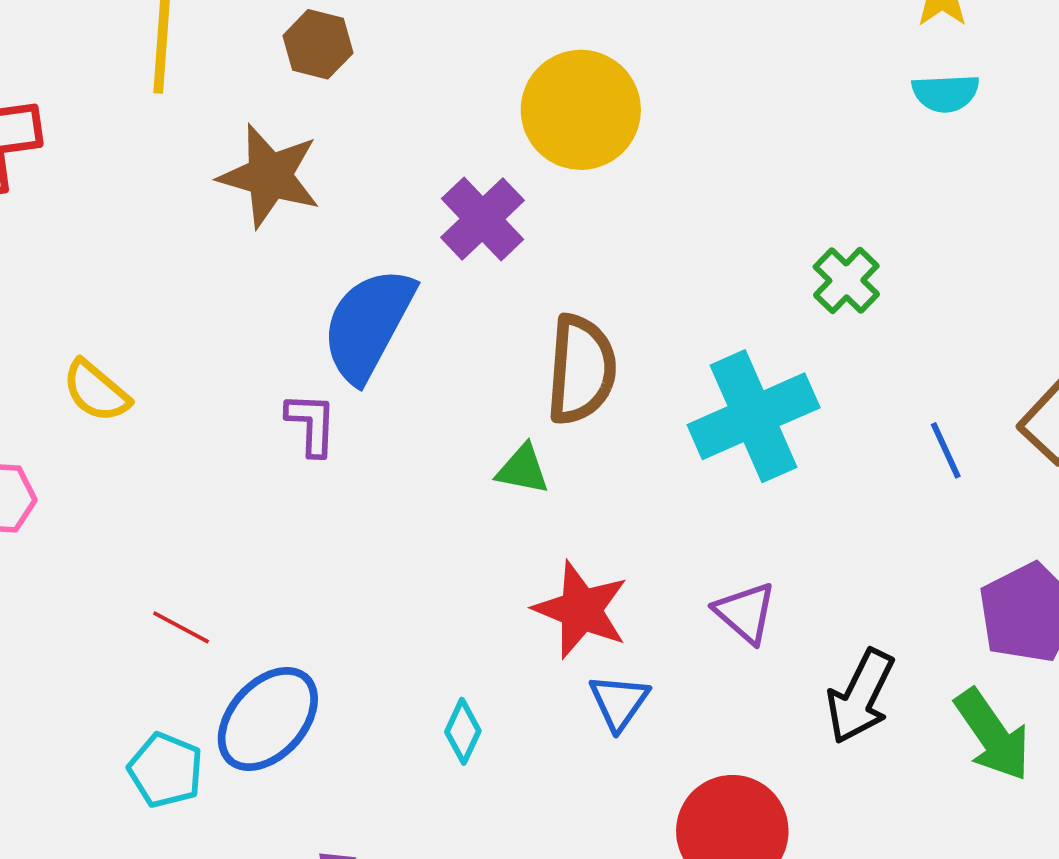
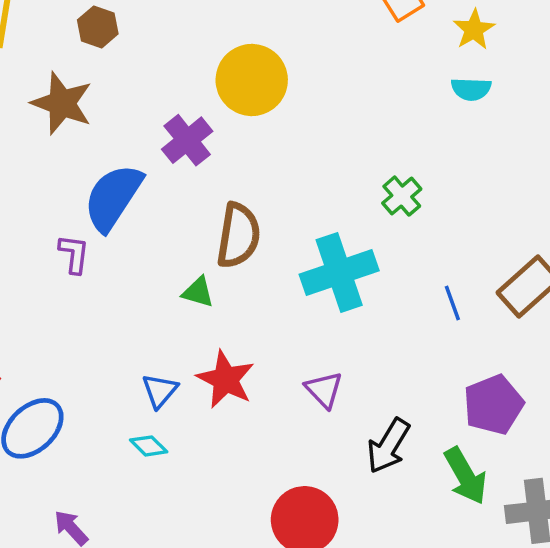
blue triangle: (619, 702) -> (160, 391), moved
cyan diamond: (463, 731) -> (149, 446), turned -75

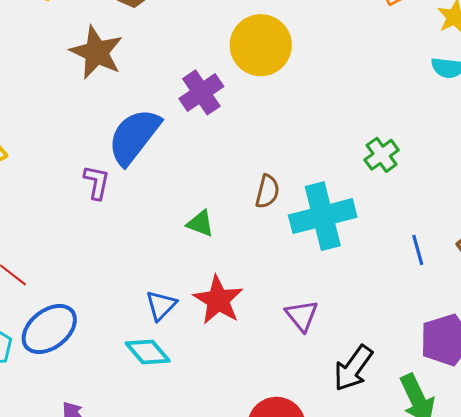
brown semicircle: (238, 235) -> (267, 191), moved, size x0.6
cyan diamond: (149, 446) -> (148, 352), size x1.4

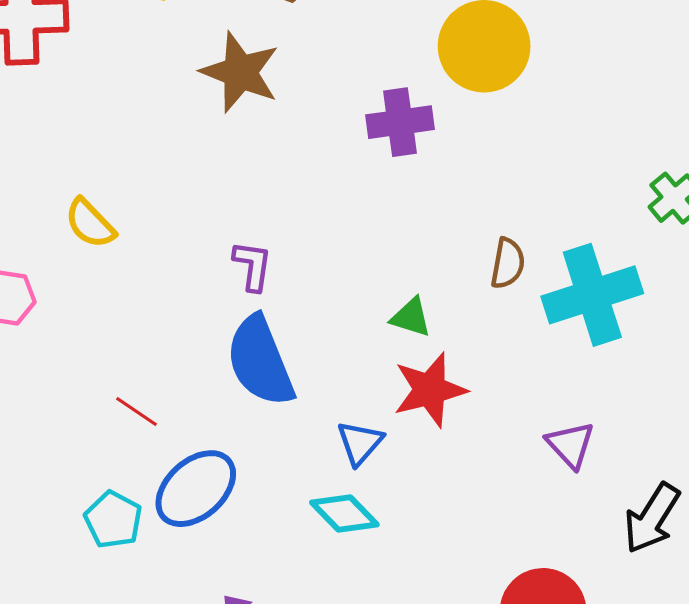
purple cross: (201, 92) -> (400, 122), turned 30
blue semicircle: (134, 136) -> (260, 361), moved, turned -56
red star: (218, 300) -> (430, 390), moved, turned 30

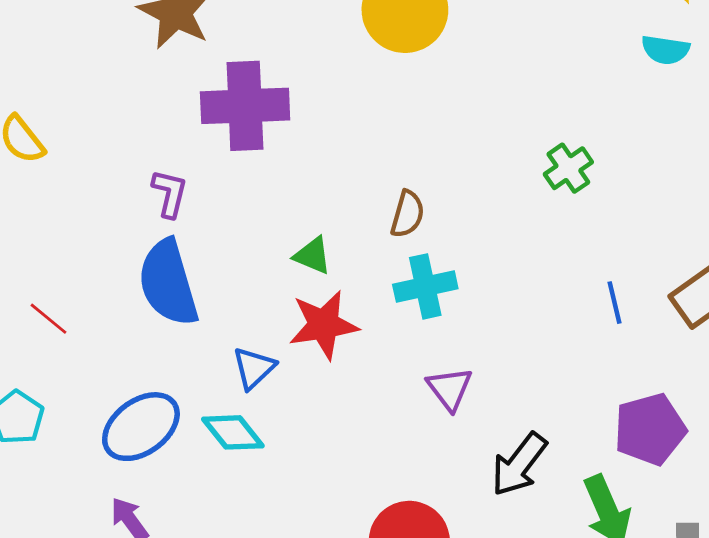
purple cross: (400, 122) -> (245, 106), moved, size x1.4
cyan cross: (592, 295) -> (425, 286), moved, size x0.7
blue ellipse: (196, 489) -> (141, 427), moved

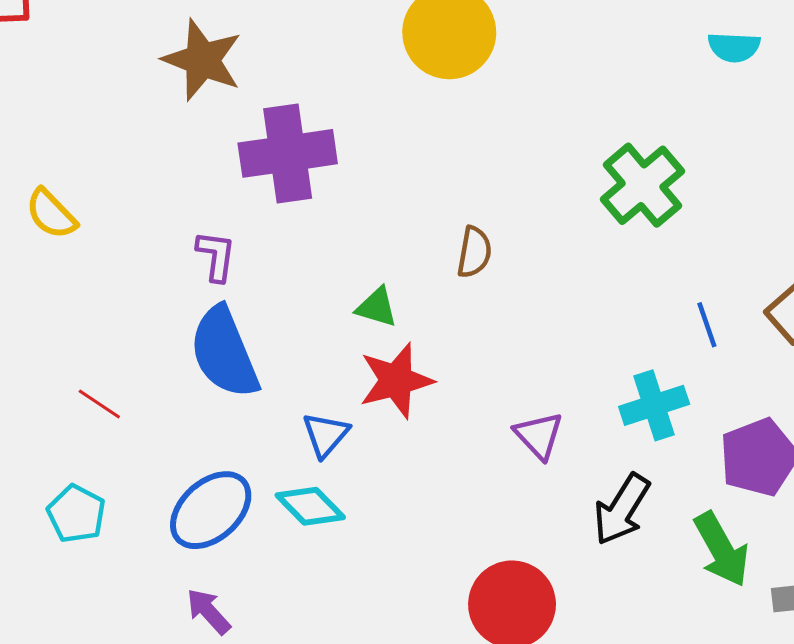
green cross: (568, 168) -> (643, 185), size x1.6
cyan cross: (425, 286) -> (654, 405), moved

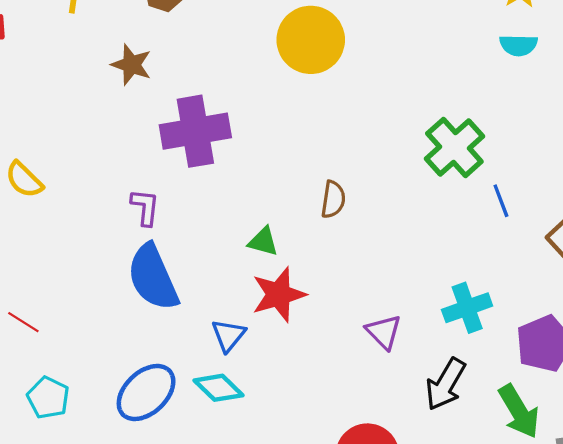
brown star: (202, 60) -> (131, 65), size x0.7
blue line: (707, 325) -> (501, 201), moved
red line: (99, 404) -> (23, 322), moved

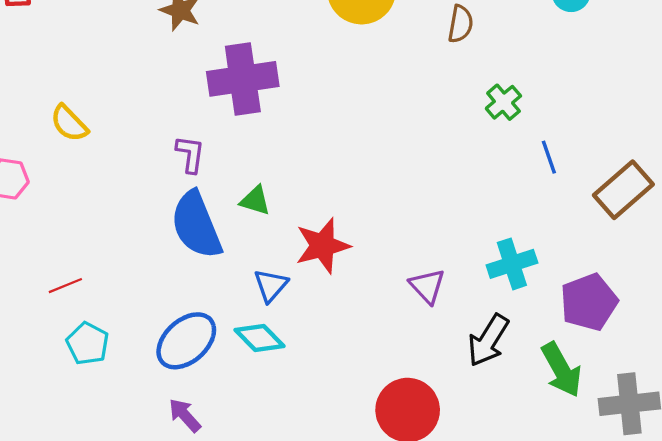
green cross: (454, 148) -> (503, 102), size x0.6
brown semicircle: (333, 199) -> (460, 24), moved
green triangle: (263, 242) -> (255, 201), moved
red line: (23, 322) -> (65, 286), moved, turned -56

